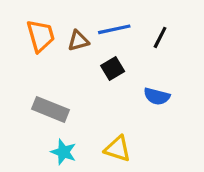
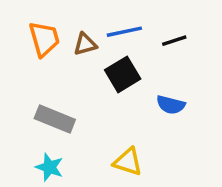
black line: (160, 37) -> (174, 41), turned 45
black square: (113, 69) -> (123, 74), size x1.4
cyan star: (64, 152) -> (50, 167), moved

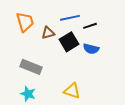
black line: (174, 41) -> (90, 26), moved
brown triangle: (85, 44) -> (48, 33), moved
blue semicircle: (171, 105) -> (91, 49), moved

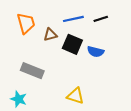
black line: (90, 26) -> (101, 19), moved
black square: (69, 42) -> (72, 44), turned -36
cyan star: (28, 94) -> (19, 99), moved

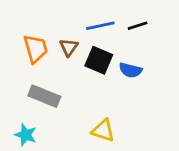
orange trapezoid: (26, 23) -> (36, 49), moved
brown triangle: (50, 35) -> (69, 47), turned -40

